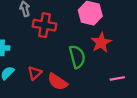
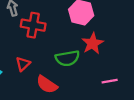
green semicircle: (77, 57) -> (67, 58), turned 95
red triangle: (35, 73) -> (23, 64), moved

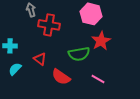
red triangle: (23, 64) -> (40, 59), turned -40
pink line: (110, 81) -> (98, 79), moved, turned 40

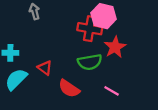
red cross: (49, 25) -> (90, 29), moved
cyan semicircle: (15, 69) -> (16, 79), size x1.5

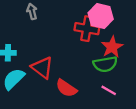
green semicircle: (90, 62) -> (105, 64), moved
red triangle: (45, 68) -> (42, 68), size x1.5

